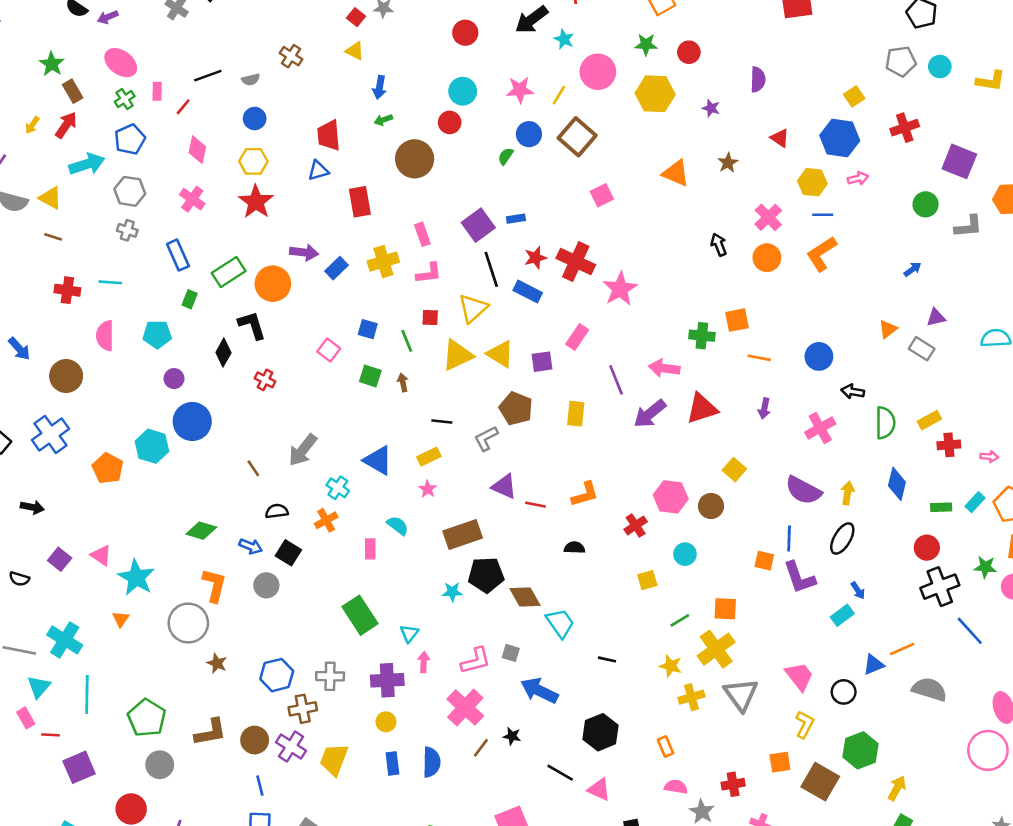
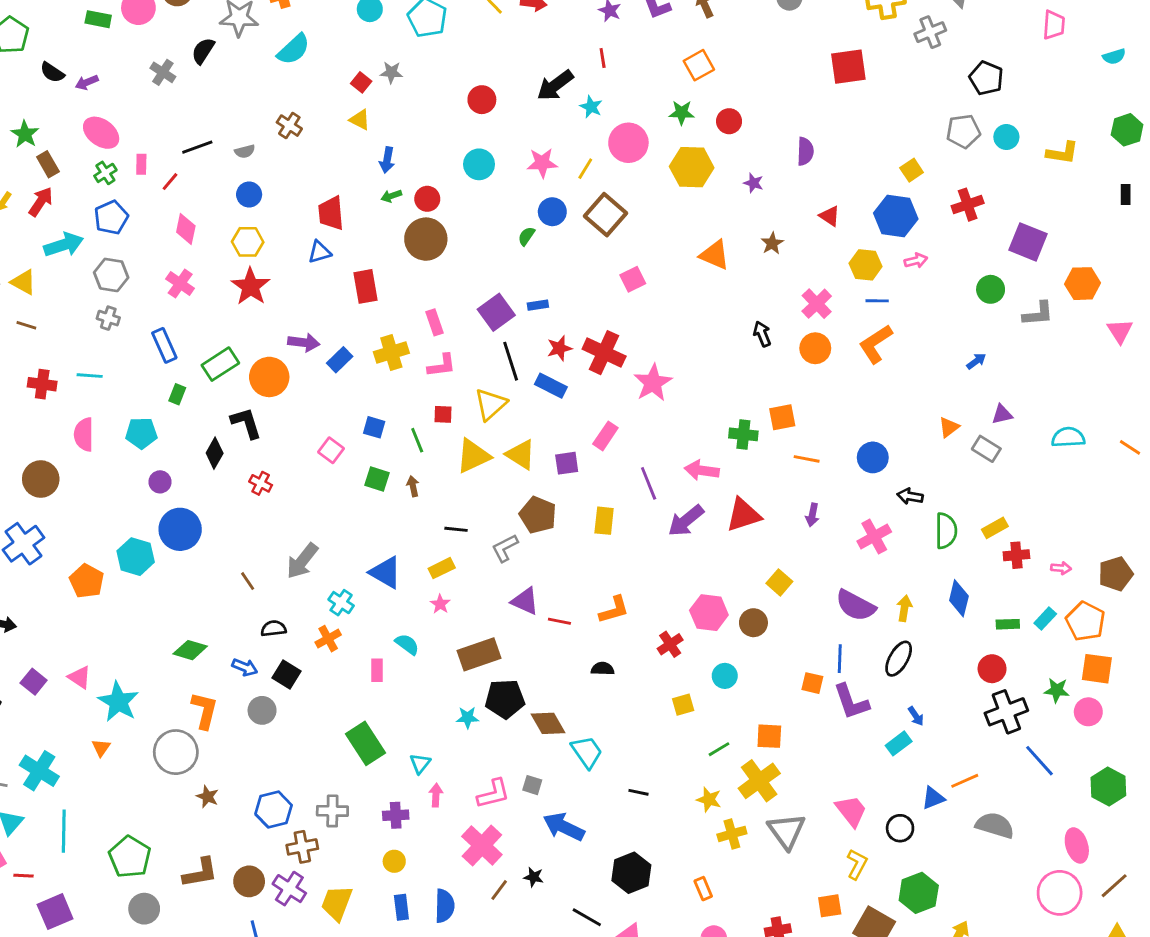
red circle: (450, 122) -> (427, 199), moved
purple cross: (387, 680) -> (396, 815), size x0.7

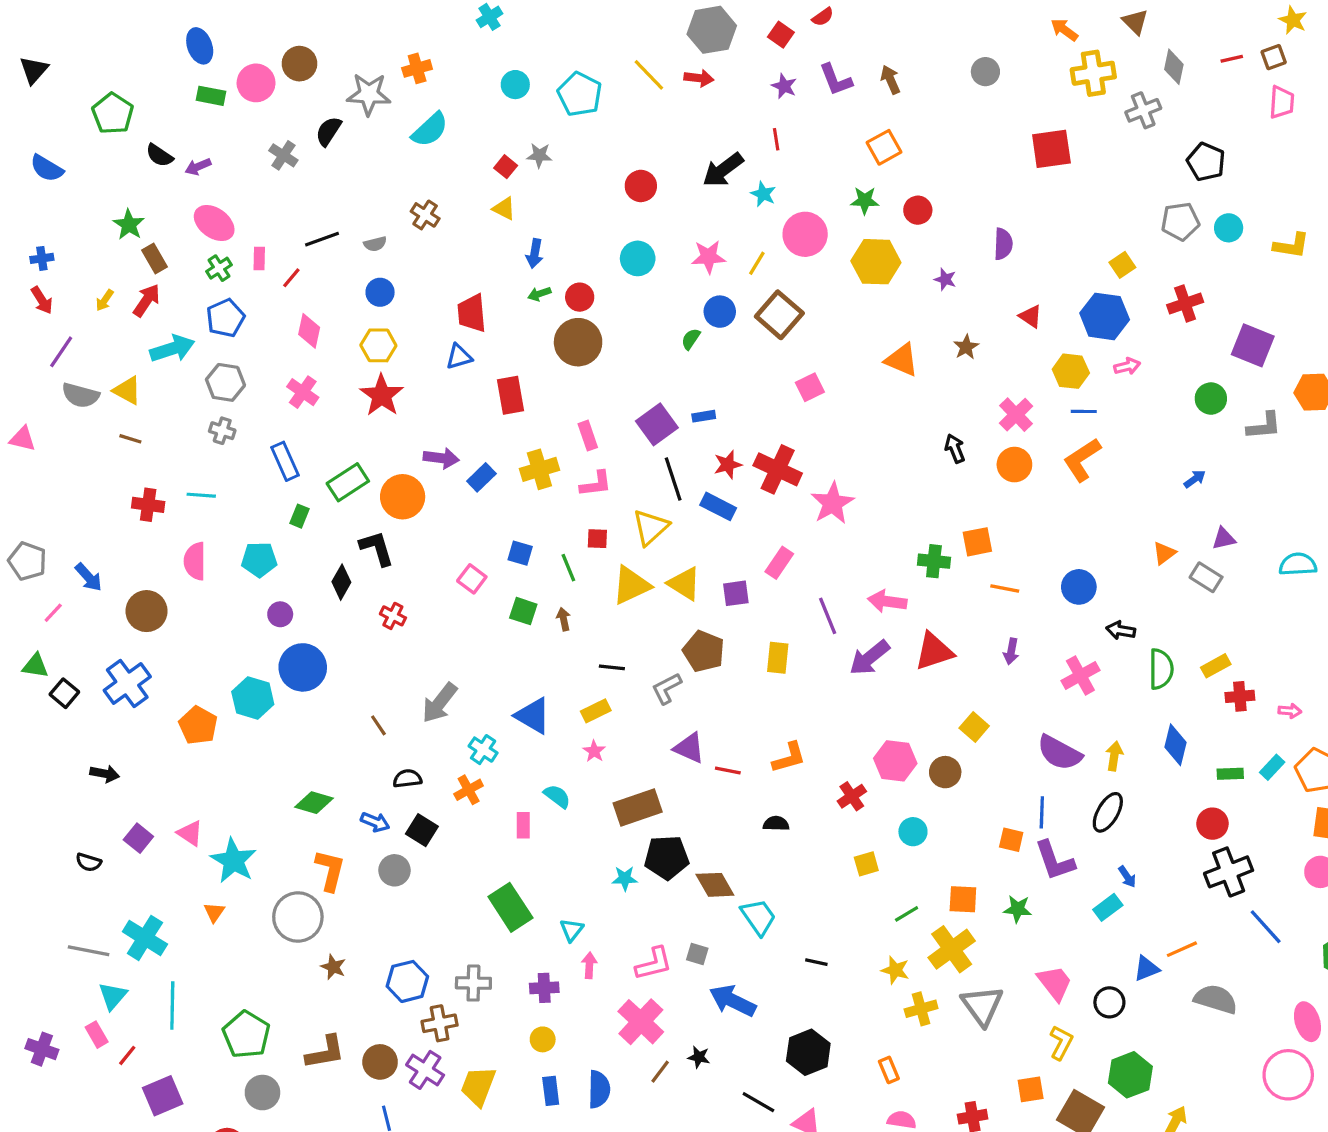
green star: (1057, 690) -> (1018, 909), moved
red line: (23, 876) -> (127, 1055), turned -54

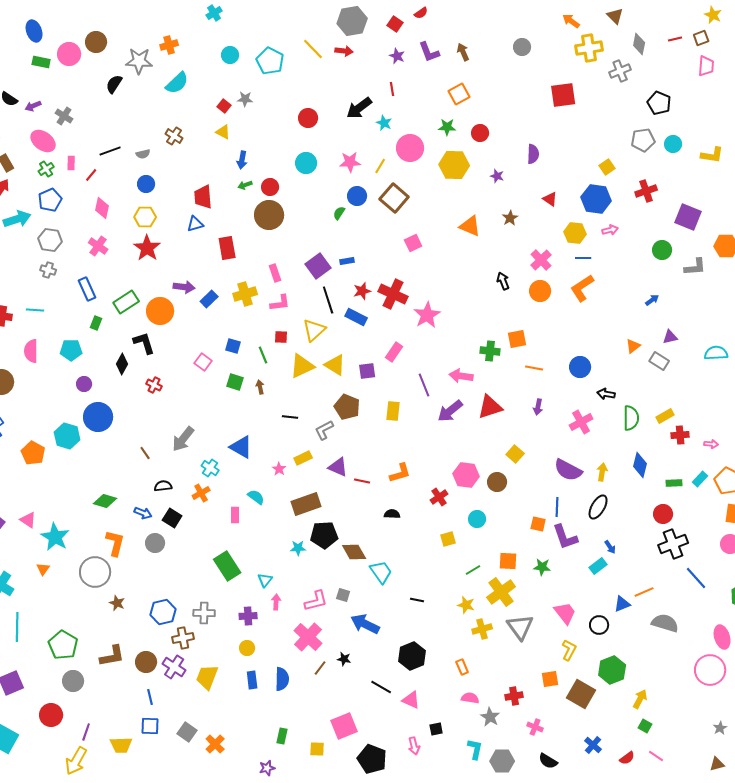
gray cross: (283, 155) -> (64, 116), moved
yellow rectangle: (596, 711) -> (303, 458), moved

